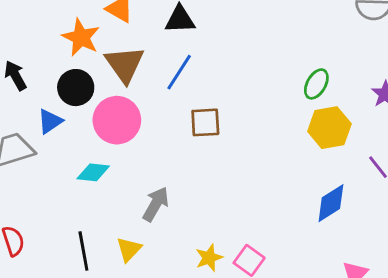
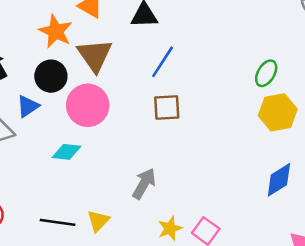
blue line: (179, 72) -> (163, 62), moved
gray arrow: (156, 204) -> (144, 184), moved
black line: (83, 251) -> (58, 222), turned -72

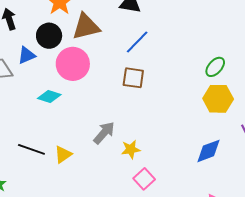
brown triangle: (95, 55) -> (86, 27), turned 40
yellow star: (170, 228) -> (131, 149), moved

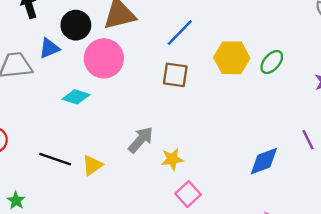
yellow hexagon: (218, 99) -> (232, 58), moved

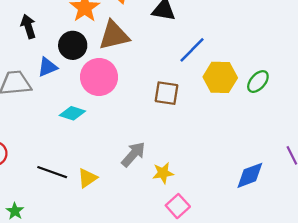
blue line: (180, 33) -> (192, 50), moved

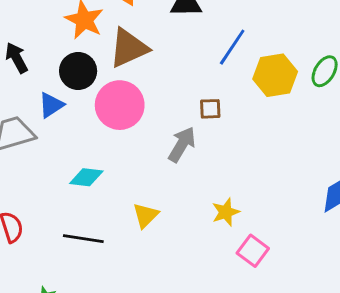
brown square: (166, 93) -> (210, 109), size x0.7
cyan diamond: (72, 113) -> (86, 177), moved
gray arrow: (133, 154) -> (182, 144), moved
yellow triangle: (87, 178) -> (146, 215), moved

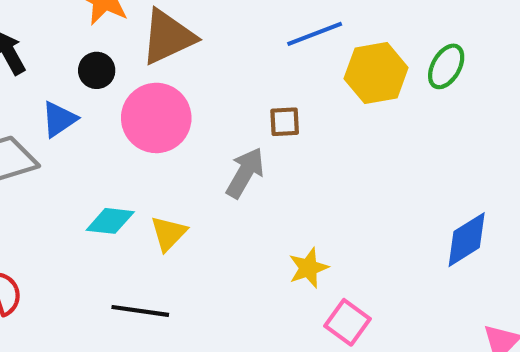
blue line: (232, 47) -> (315, 34), turned 36
black circle: (78, 71) -> (97, 70), size x0.7
yellow triangle: (146, 215) -> (169, 233), moved
black line: (83, 239) -> (140, 311), moved

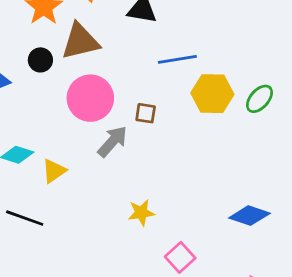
black circle: (97, 70) -> (40, 60), moved
pink circle: (156, 118) -> (90, 98), moved
blue diamond: (467, 240) -> (249, 216), turned 39
pink square: (348, 322) -> (180, 257), moved

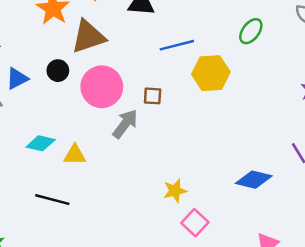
black circle: (40, 60) -> (58, 71), moved
green ellipse: (259, 99) -> (251, 31), moved
yellow triangle: (54, 171) -> (75, 155), turned 40
yellow star: (141, 213) -> (175, 191), moved

